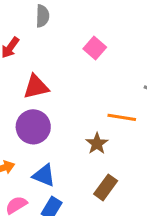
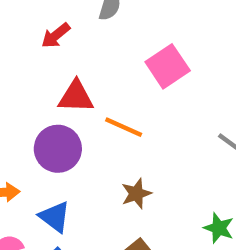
pink square: (95, 48) -> (168, 66), size x1.4
orange line: (122, 117) -> (124, 127), moved

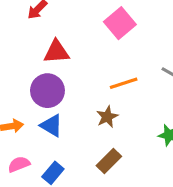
orange line: (124, 127) -> (124, 83), moved, turned -36
blue triangle: (55, 217) -> (51, 126), moved

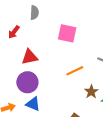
pink square: (120, 23) -> (67, 33), turned -30
brown star: (107, 117) -> (91, 92), moved

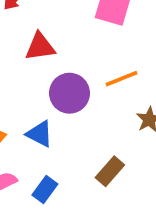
purple circle: (27, 82) -> (69, 93), moved

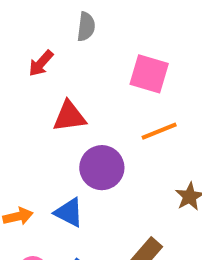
orange line: (121, 79) -> (159, 131), moved

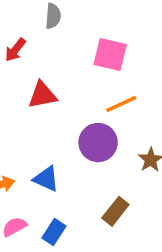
purple circle: (102, 168) -> (98, 143), moved

